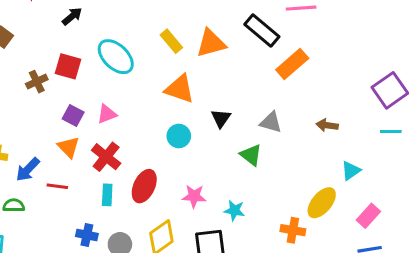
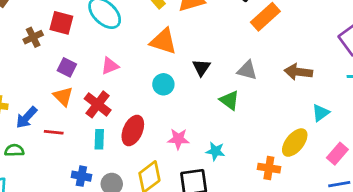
pink triangle: (107, 114) -> (110, 66), moved
brown arrow: (327, 125) -> (298, 72), size x1.4

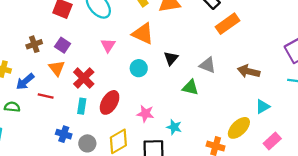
brown cross: (33, 37) -> (34, 44), moved
pink triangle: (110, 66) -> (108, 45), moved, turned -42
green triangle: (229, 100) -> (190, 87), turned -30

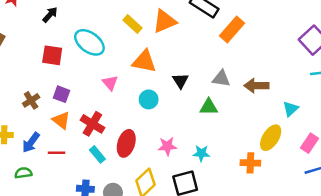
brown arrow: (249, 71) -> (256, 86), moved
cyan rectangle: (82, 106) -> (97, 154), turned -35

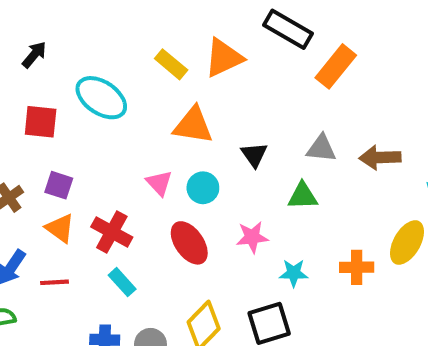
pink triangle: (110, 83) -> (159, 183), moved
red ellipse: (126, 143) -> (189, 243), moved, turned -50
pink star: (167, 146) -> (252, 237), moved
orange cross: (250, 163) -> (357, 267), moved

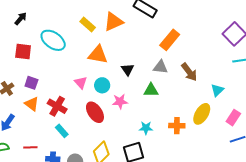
orange rectangle: (336, 66) -> (170, 40), moved
brown arrow: (380, 158) -> (189, 72), turned -126
pink star: (252, 237) -> (120, 102), moved
red line: (54, 282) -> (30, 147), moved

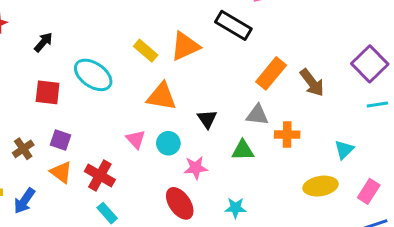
brown arrow: (189, 72) -> (312, 83), moved
red ellipse: (95, 112) -> (180, 203), moved
yellow ellipse: (202, 114) -> (321, 186), turned 50
orange cross: (177, 126) -> (287, 135), moved

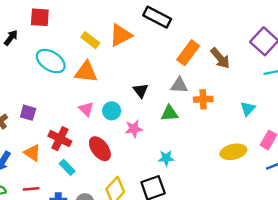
red square: (48, 92) -> (40, 17), moved
orange triangle: (162, 96) -> (86, 72), moved
orange triangle: (61, 172) -> (32, 153), moved
yellow ellipse: (321, 186) -> (233, 152), moved
red ellipse: (180, 203) -> (100, 149), moved

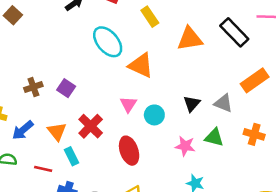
yellow rectangle: (90, 40) -> (150, 17), moved
gray triangle: (179, 85) -> (223, 103), moved
pink star: (134, 129) -> (185, 146), moved
cyan rectangle: (67, 167) -> (71, 156), moved

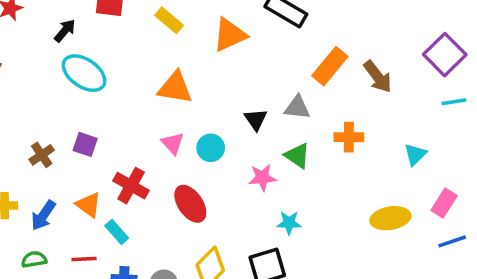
cyan ellipse: (108, 42) -> (84, 73), moved
green triangle: (214, 137) -> (297, 156), turned 36

